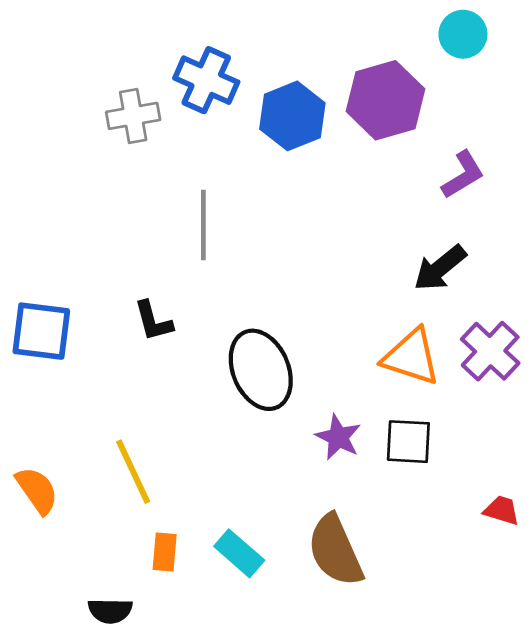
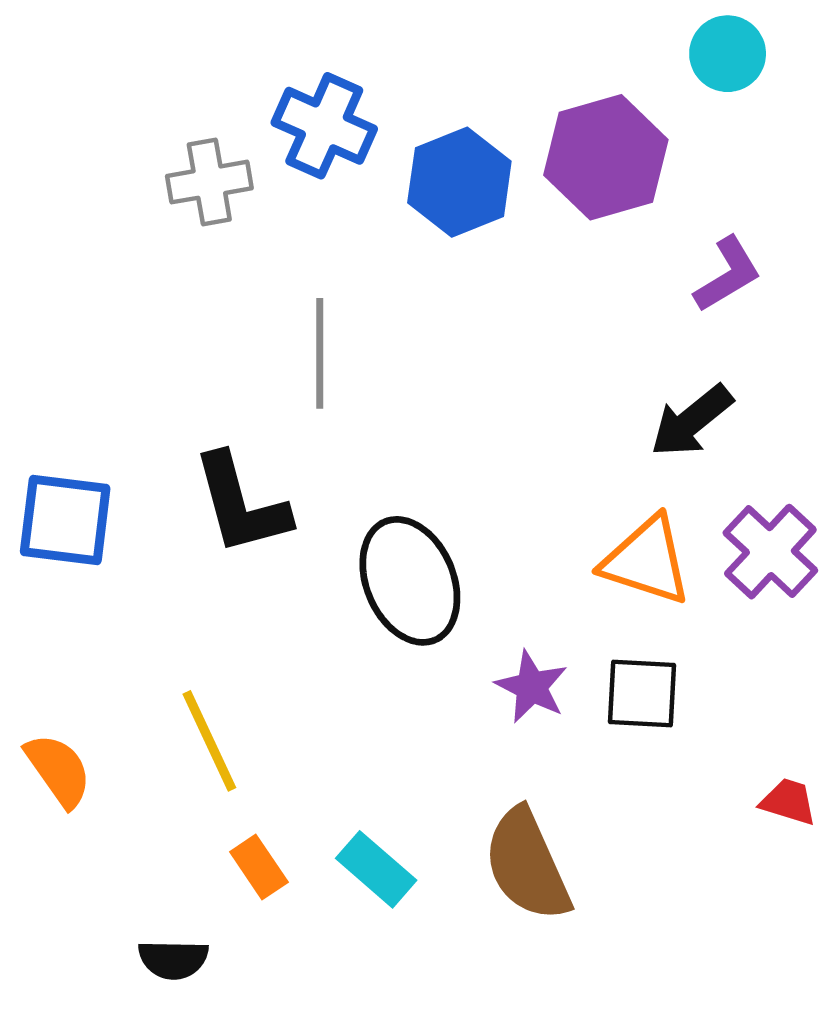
black L-shape: (153, 321) -> (241, 504), size x1.6
orange rectangle: (165, 552) -> (259, 867), turned -39

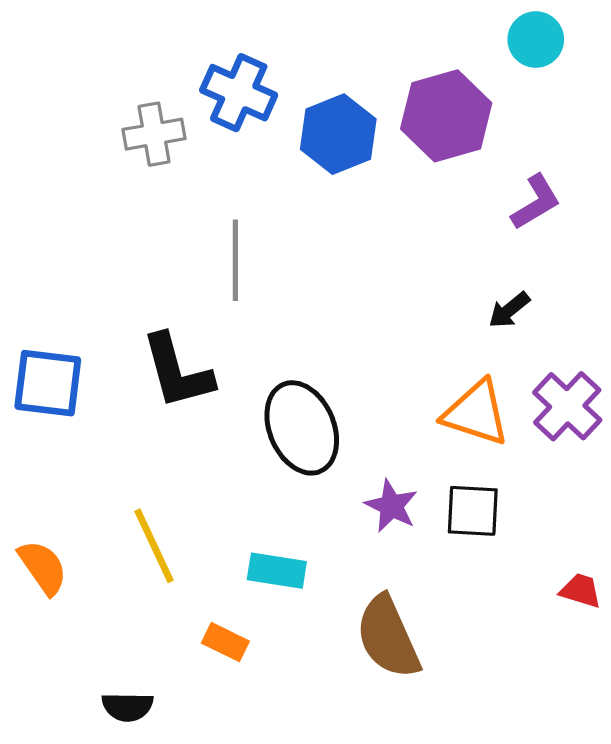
black arrow: (692, 421) -> (509, 310), size x0.7
orange rectangle: (259, 867) -> (225, 642), moved, turned -30
cyan rectangle: (376, 869) -> (277, 571), moved, turned -32

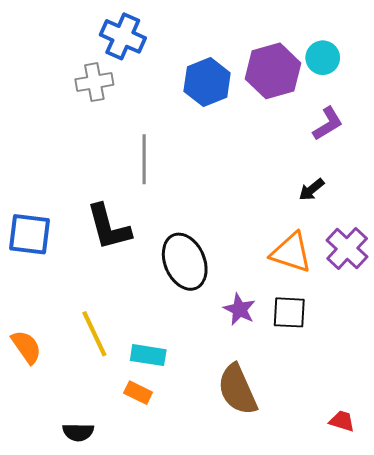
cyan circle: (536, 40) -> (323, 58), moved
blue cross: (239, 93) -> (123, 36), moved
cyan rectangle: (277, 571) -> (148, 355), moved
red trapezoid: (581, 591) -> (342, 421), moved

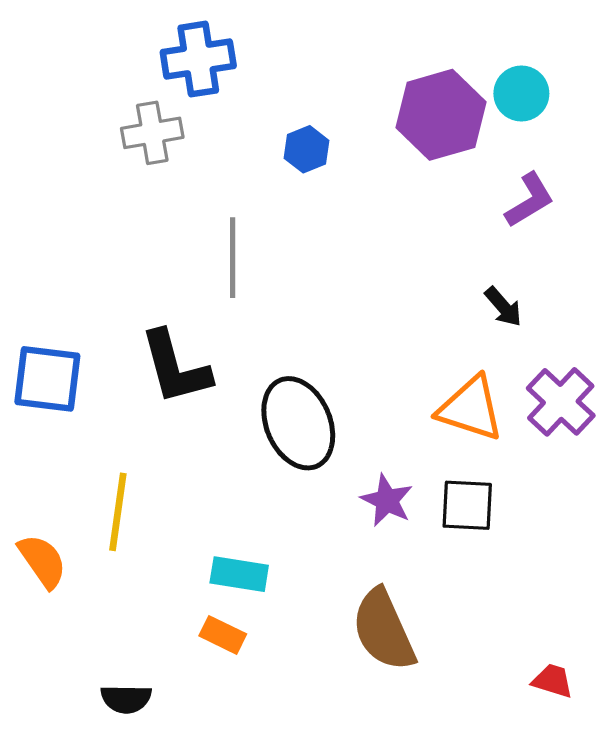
blue cross: (123, 36) -> (198, 59), turned -33
blue hexagon: (207, 82) -> (306, 149), moved, size x0.6
black arrow: (312, 190) -> (503, 307), turned -92
yellow line: (94, 334) -> (118, 512), moved, turned 33

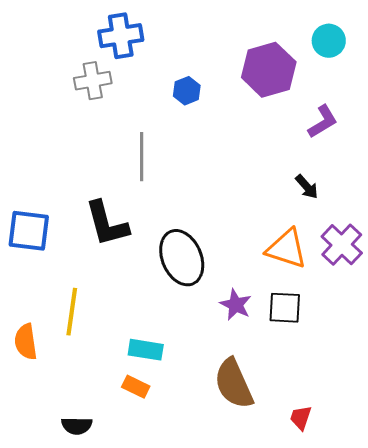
cyan circle: (521, 94) -> (329, 41), moved
orange semicircle: (42, 561) -> (26, 342), turned -153
red trapezoid: (553, 681) -> (301, 418), moved, turned -88

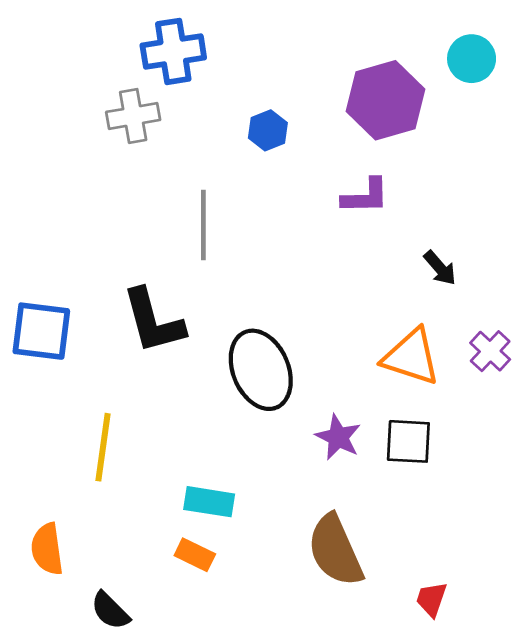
purple L-shape: (323, 122) -> (365, 196), moved, turned 30
purple cross: (342, 245) -> (490, 351), size x0.7
orange semicircle: (26, 342) -> (47, 549), moved
black semicircle: (77, 426) -> (110, 611), turned 44

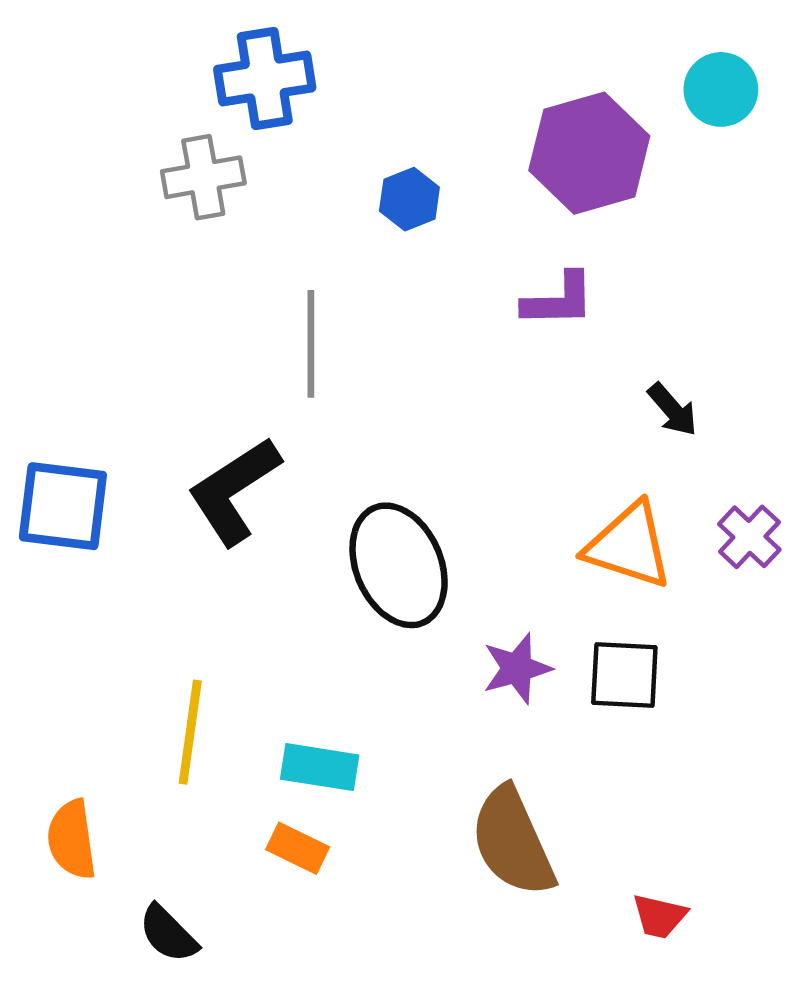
black L-shape: (153, 321) -> (234, 491), turned 72
purple star: (338, 437) -> (517, 668), turned 30
yellow line: (103, 447) -> (190, 732), moved
red trapezoid: (431, 599) -> (659, 916), turned -96

